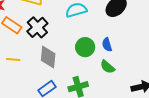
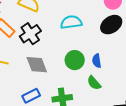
gray diamond: (48, 57) -> (37, 65), turned -35

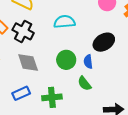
black ellipse: (111, 25) -> (104, 42), moved
black cross: (30, 34) -> (23, 31), turned -30

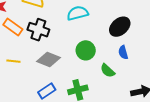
blue semicircle: (88, 62) -> (123, 52), moved
gray diamond: (28, 63) -> (49, 59), turned -40

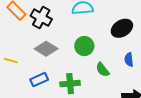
blue semicircle: (123, 52) -> (129, 60), moved
yellow line: (13, 61) -> (11, 61), moved

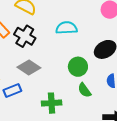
green circle: (84, 46) -> (78, 67), moved
blue rectangle: (39, 80) -> (12, 91), moved

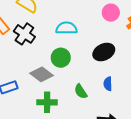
green circle: (78, 67) -> (61, 58), moved
gray diamond: (29, 68) -> (41, 74), moved

